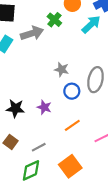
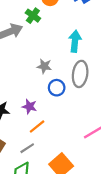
cyan arrow: (91, 24) -> (75, 41), moved, turned -36
orange line: (72, 125) -> (37, 126), moved

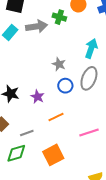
green cross: (33, 16) -> (59, 17), turned -32
orange line: (37, 126) -> (56, 117), moved

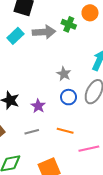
orange line: (56, 117) -> (65, 131), moved, turned 35
gray line: (27, 133) -> (32, 132), moved

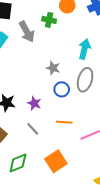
gray arrow: (44, 32) -> (27, 32), turned 75
gray line: (32, 132) -> (33, 129), turned 72

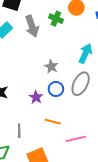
purple star: (34, 103) -> (36, 97), moved
gray line: (33, 129) -> (19, 131), moved, turned 32

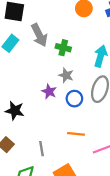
green cross: (56, 19) -> (63, 48), moved
purple star: (36, 97) -> (49, 91), moved

